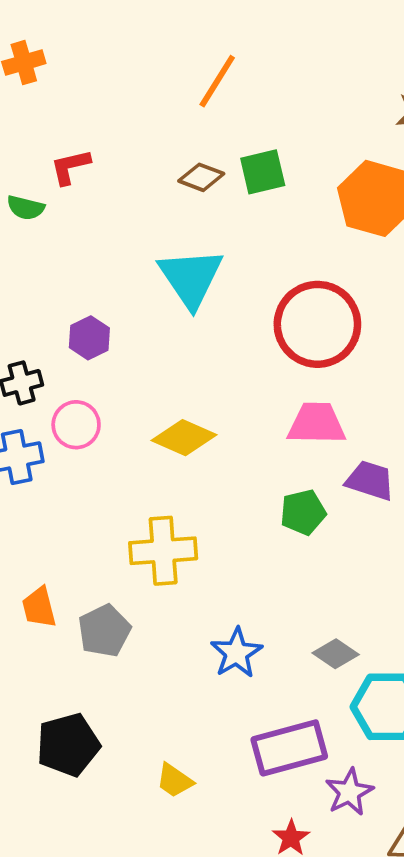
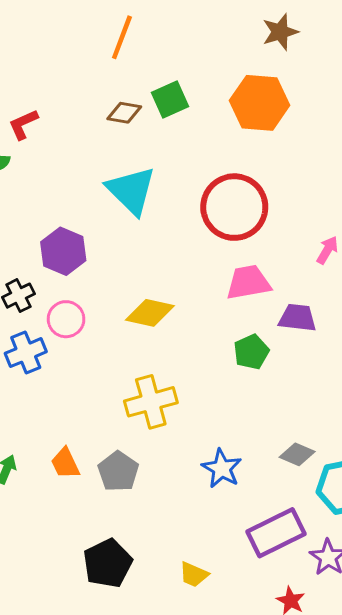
purple hexagon: (89, 338) -> (63, 251), size x1.4

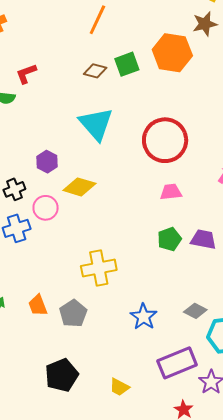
orange hexagon: (260, 103) -> (172, 53), moved
purple hexagon: (63, 251) -> (47, 162), size x0.7
pink trapezoid: (248, 282) -> (171, 192), size x0.7
yellow diamond: (150, 313) -> (79, 187), moved
purple trapezoid: (297, 318) -> (203, 239), moved

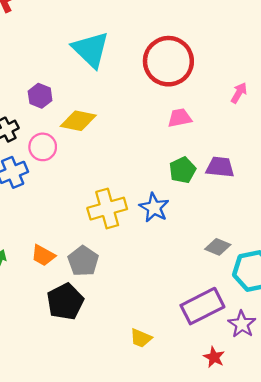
orange trapezoid: (38, 305) -> (43, 255), turned -35
blue star: (144, 317) -> (154, 208), moved
black pentagon: (62, 375) -> (65, 302), moved

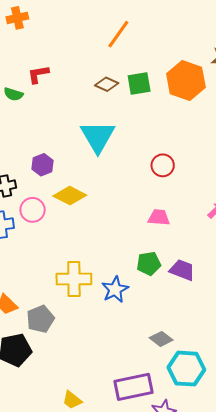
red circle: (168, 61) -> (163, 165), size x0.5

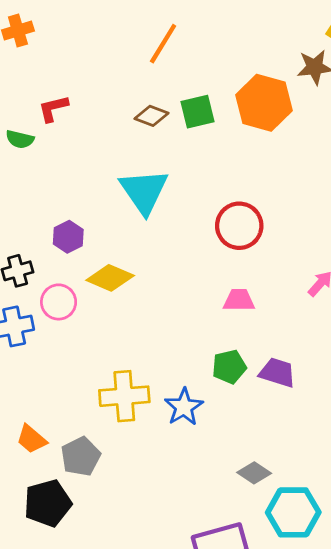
red circle: (163, 165) -> (239, 226), size x1.4

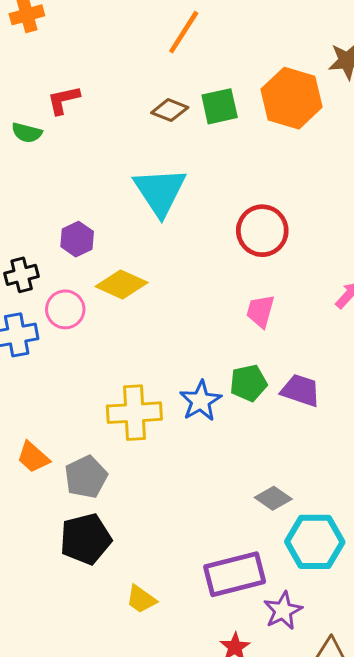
pink trapezoid: (239, 300) -> (260, 311), turned -76
blue star: (184, 407) -> (201, 401), moved
black pentagon: (48, 503) -> (86, 539), moved

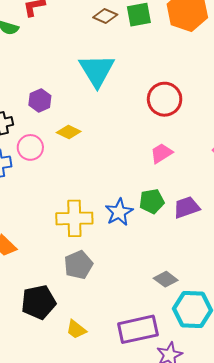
yellow diamond: (122, 284) -> (69, 132), size x0.7
pink trapezoid: (260, 311) -> (161, 153), turned 40
purple trapezoid: (301, 390) -> (187, 207), turned -40
gray pentagon: (86, 477) -> (78, 265), moved
yellow trapezoid: (141, 599) -> (76, 330), moved

